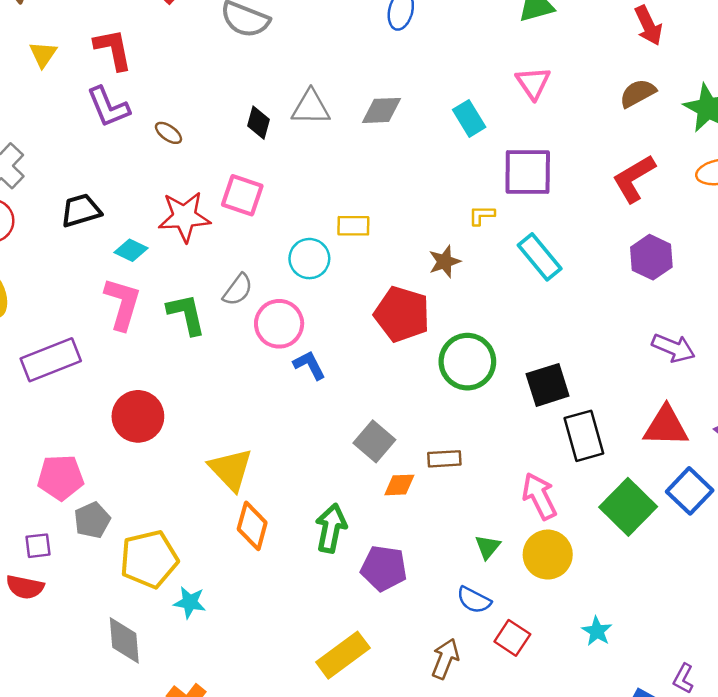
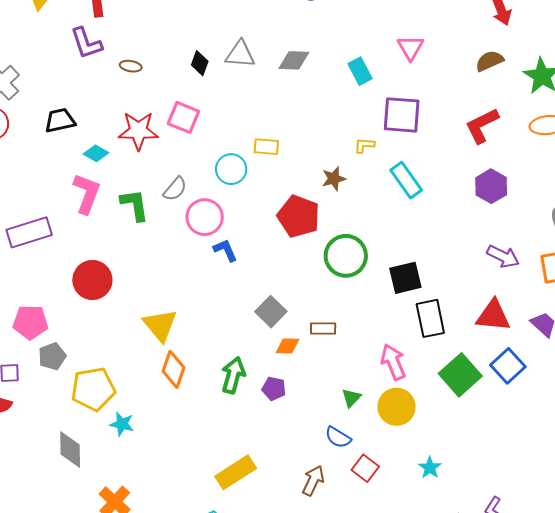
brown ellipse: (168, 133) -> (131, 66), turned -30
purple pentagon: (384, 568) -> (274, 389), moved, size x0.7

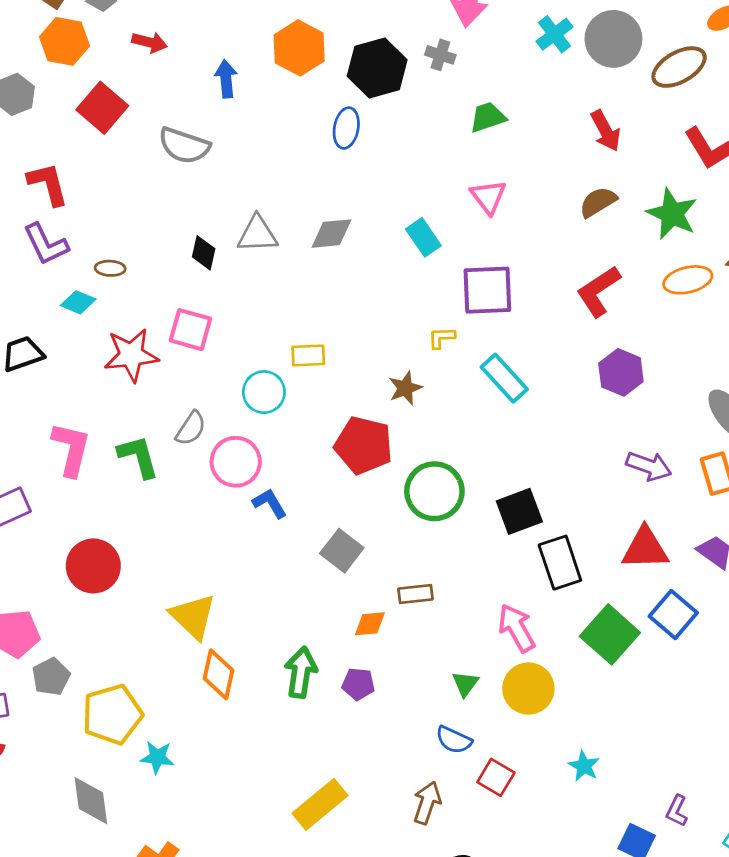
cyan diamond: (96, 153) -> (78, 302), moved
gray square: (271, 312) -> (342, 551), moved

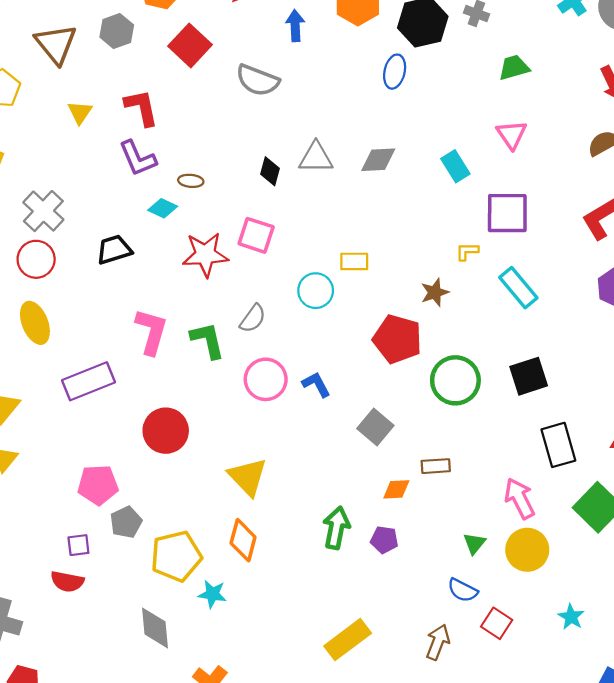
pink circle: (236, 462) -> (266, 379), moved
black square: (519, 511) -> (529, 376), moved
orange diamond: (218, 674) -> (243, 540), moved

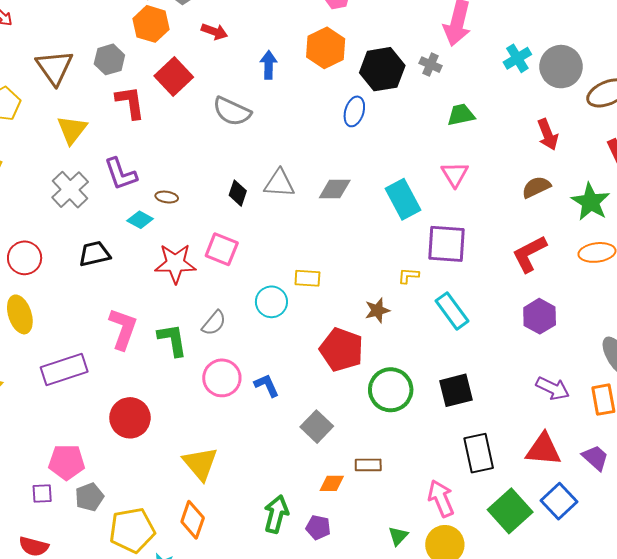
red L-shape: (142, 108) -> (130, 102), moved
yellow triangle: (80, 112) -> (72, 130), size x1.4
cyan rectangle: (455, 166) -> (403, 199), size x1.4
gray cross: (43, 211) -> (70, 190), moved
purple square: (78, 545) -> (42, 493), moved

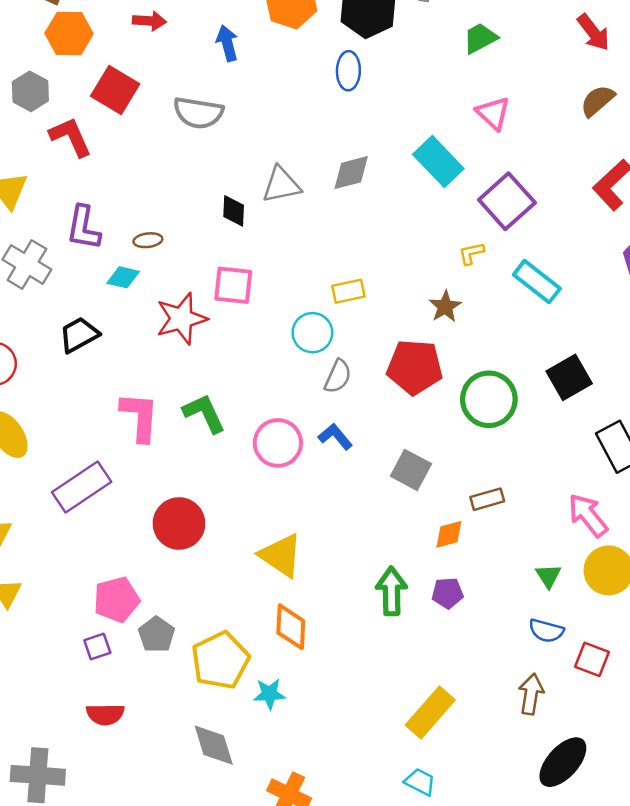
purple L-shape: (121, 174) -> (84, 228), turned 45
purple square: (446, 244) -> (507, 201), turned -30
gray semicircle: (214, 323) -> (338, 376), moved

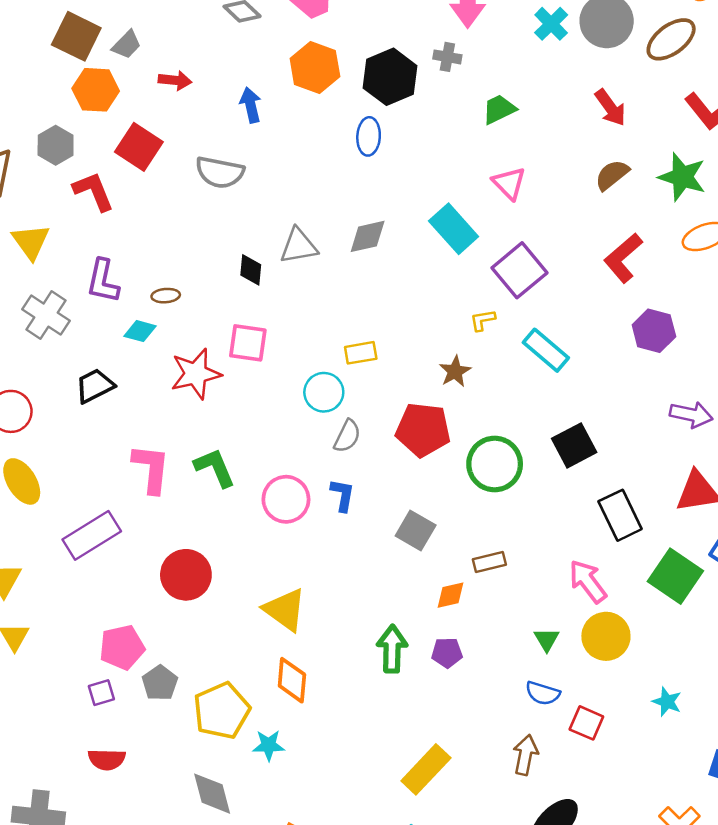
blue L-shape: (335, 437) -> (343, 495), turned 48

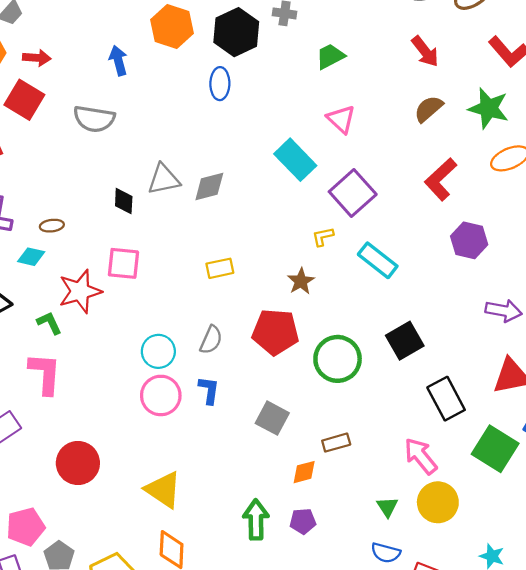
red arrow: (175, 80) -> (37, 58), moved
gray diamond: (368, 236) -> (209, 187), moved
cyan circle: (324, 392) -> (158, 351), moved
green L-shape: (215, 468) -> (49, 323), moved, size x0.7

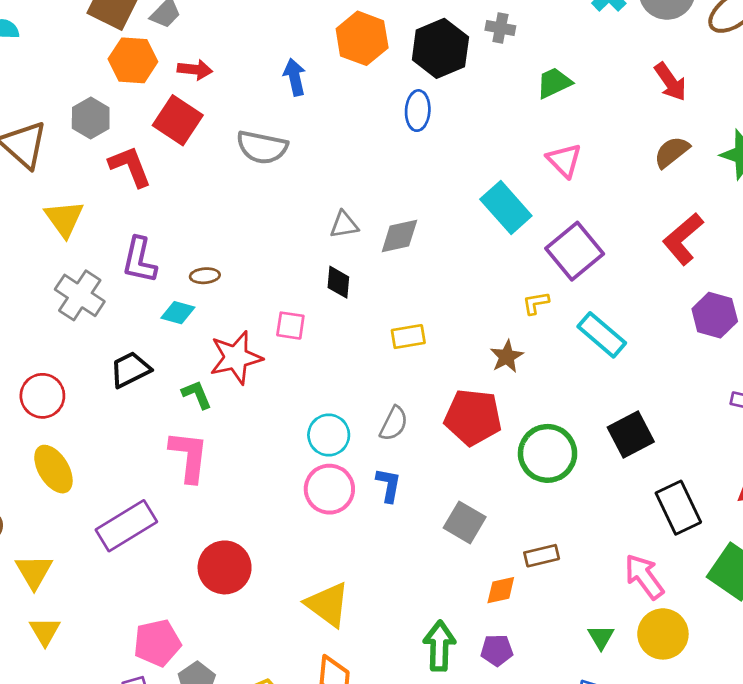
gray triangle: (164, 179) -> (344, 225), size x0.7
black diamond: (124, 201) -> (338, 282), moved
pink square: (123, 263) -> (290, 326), size x0.7

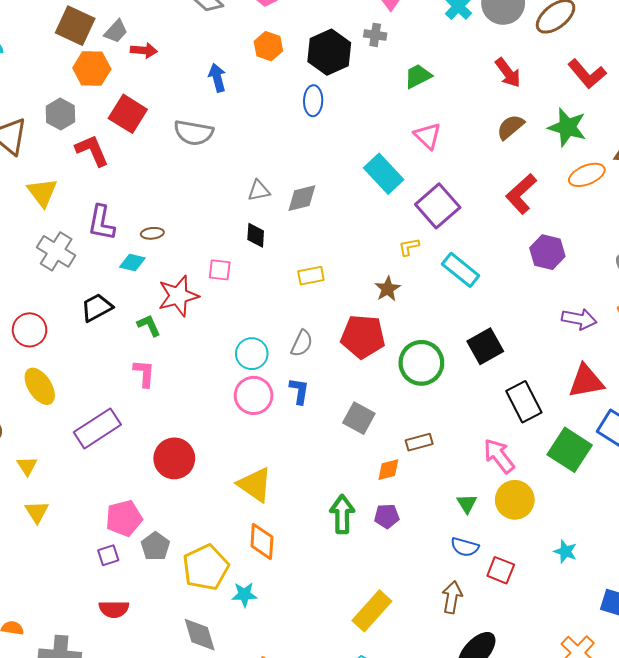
orange hexagon: (362, 38) -> (268, 46), size x0.7
red arrow: (195, 70) -> (144, 50), moved
pink L-shape: (189, 456) -> (144, 373), size x0.7
yellow triangle: (34, 572) -> (27, 466), size x0.7

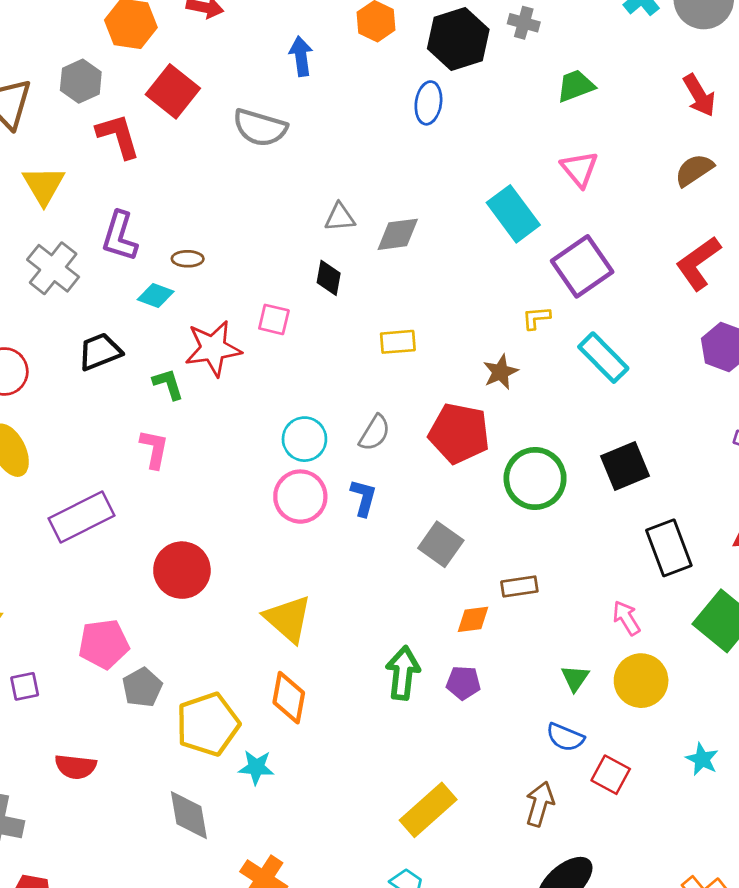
pink arrow: (499, 456) -> (626, 618), size x0.7
purple square: (108, 555) -> (25, 686), moved

